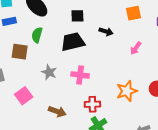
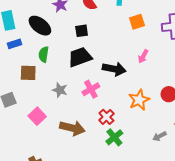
black arrow: (106, 32) -> (114, 69), moved, size x1.6
pink cross: (80, 75) -> (91, 89), turned -30
red cross: (92, 104) -> (106, 117), turned -35
brown arrow: (57, 111) -> (72, 128), size x1.4

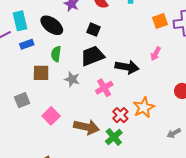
orange square: (137, 22) -> (160, 21), moved
black square: (82, 31) -> (94, 30), turned 32
gray star: (60, 90) -> (72, 79), moved
orange star: (139, 100) -> (144, 107), moved
green cross: (114, 137) -> (114, 137), moved

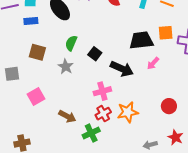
black square: (94, 30) -> (95, 54), moved
green semicircle: (56, 54) -> (71, 43), moved
black trapezoid: (93, 56) -> (141, 40), moved
pink cross: (104, 88) -> (102, 91), moved
brown arrow: (87, 127) -> (67, 116), size x0.7

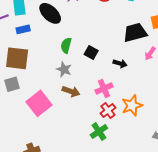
brown square: (37, 52) -> (17, 58), moved, size x1.4
black arrow: (122, 69) -> (120, 64), size x0.6
pink square: (36, 97) -> (39, 103), size x1.4
brown arrow: (67, 116) -> (71, 91), moved

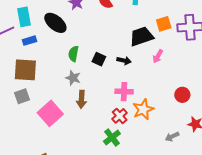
black arrow: (120, 64) -> (124, 61), moved
pink cross: (104, 88) -> (124, 92), moved, turned 30
brown arrow: (71, 91) -> (81, 99), turned 78

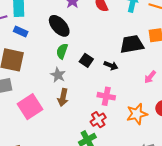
black ellipse: (55, 23) -> (59, 26), moved
blue rectangle: (30, 41) -> (21, 32), turned 32
pink arrow: (158, 56) -> (150, 77), moved
orange star: (143, 109) -> (137, 114), moved

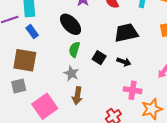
blue rectangle: (21, 32) -> (32, 32), turned 32
black trapezoid: (132, 44) -> (126, 33), moved
pink cross: (106, 96) -> (133, 90), moved

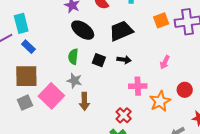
black ellipse: (71, 24) -> (83, 30), moved
pink square: (45, 106) -> (51, 96), moved

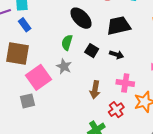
brown arrow: (84, 101) -> (95, 90), moved
gray square: (25, 103) -> (27, 101), moved
red cross: (124, 115) -> (116, 110), moved

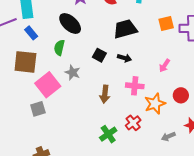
black ellipse: (81, 18) -> (70, 23), moved
green semicircle: (67, 43) -> (59, 48), moved
red cross: (116, 110) -> (133, 123), moved

